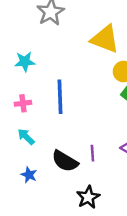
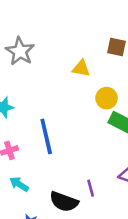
yellow triangle: (105, 39) -> (81, 68), size x0.6

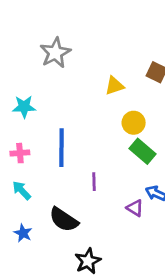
yellow triangle: (81, 68) -> (115, 86), turned -42
purple line: (91, 188) -> (94, 182), moved

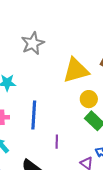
yellow triangle: (115, 86) -> (76, 70), size x1.8

